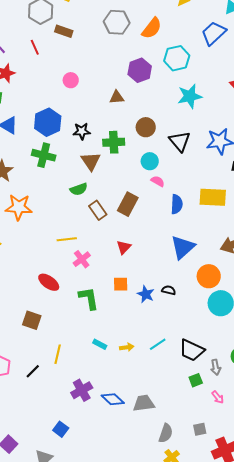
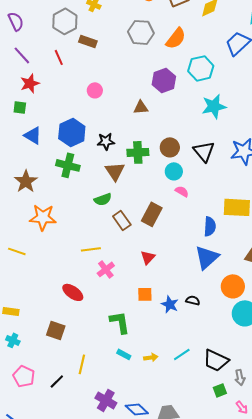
brown circle: (146, 127) -> (170, 147), moved
blue semicircle: (177, 204) -> (210, 226), moved
green L-shape: (89, 298) -> (120, 322), moved
purple cross: (82, 390) -> (106, 400), turned -30

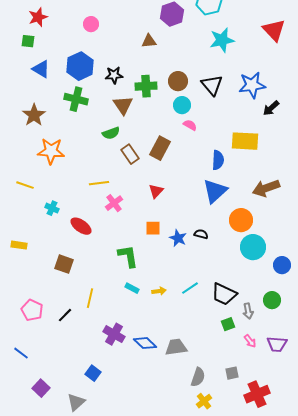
pink circle: (95, 90) -> (91, 24), moved
cyan cross: (13, 340) -> (52, 208), moved

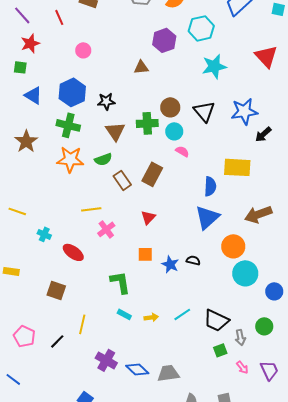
green cross: (146, 86) -> (147, 123), moved
orange star: (51, 151) -> (70, 159), moved
purple trapezoid: (277, 344) -> (269, 370), turned -120

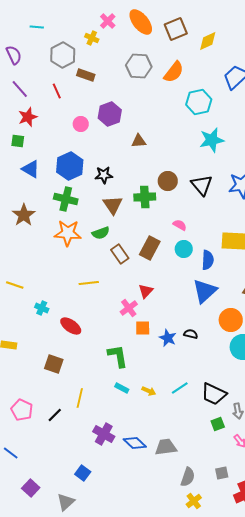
purple hexagon: (164, 40) -> (110, 114), moved
cyan circle: (174, 131) -> (184, 249), moved
pink cross: (106, 229) -> (129, 308), moved
yellow arrow: (151, 317) -> (149, 391), turned 32

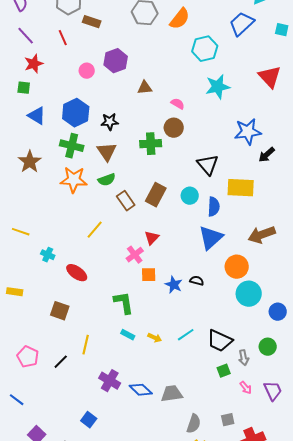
black triangle: (202, 185) -> (208, 165), moved
brown triangle: (113, 205) -> (107, 152), moved
pink semicircle: (180, 225) -> (178, 104), moved
yellow line: (89, 283) -> (95, 230), turned -42

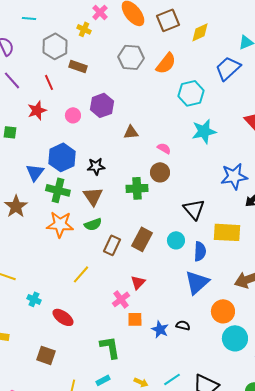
red star: (34, 64) -> (37, 110), moved
blue triangle: (37, 116) -> (35, 172), moved, turned 36
brown rectangle: (126, 201) -> (112, 245), turned 60
cyan rectangle: (128, 335) -> (103, 380), moved, turned -56

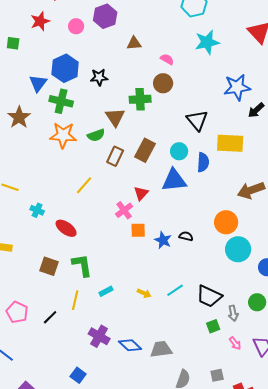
brown triangle: (93, 196) -> (115, 117), moved
blue triangle: (197, 282) -> (174, 180), moved, turned 36
green L-shape: (110, 347) -> (82, 265), moved

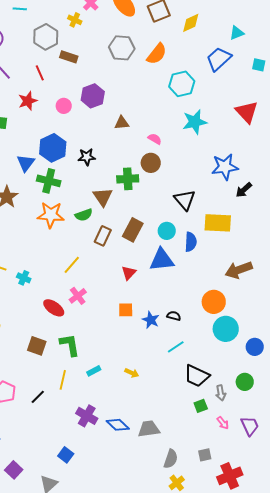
cyan cross: (37, 210) -> (24, 278), moved
pink cross: (124, 210) -> (78, 296), moved
cyan line: (175, 290) -> (176, 347), moved

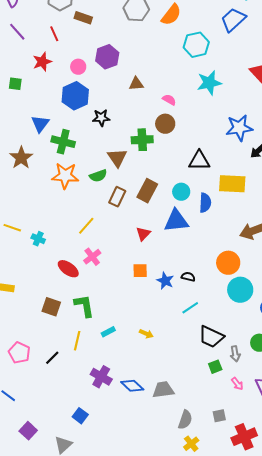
blue hexagon: (53, 148) -> (75, 96), moved
black triangle: (185, 200) -> (199, 161), turned -50

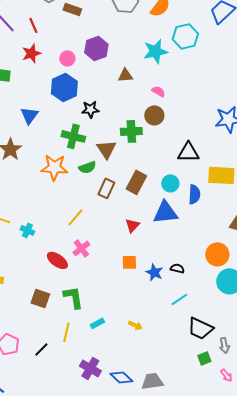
red line: (54, 34) -> (33, 25), moved
cyan star: (209, 83) -> (155, 51), moved
green cross: (63, 142) -> (73, 136), moved

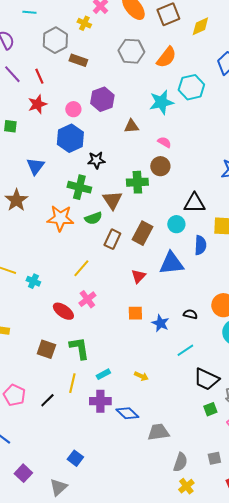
cyan circle: (170, 183) -> (176, 224), moved
black semicircle: (177, 268) -> (190, 314), moved
purple cross: (90, 368) -> (100, 401), moved, turned -30
blue diamond: (121, 377) -> (127, 413), moved

